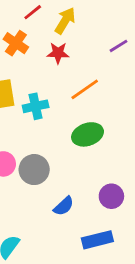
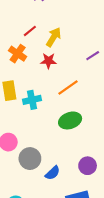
gray circle: (34, 170) -> (30, 159), moved

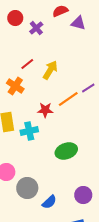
red star: (48, 61) -> (45, 110), moved
orange line: (68, 88) -> (68, 99), moved

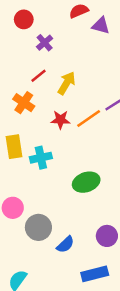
purple cross: (36, 28) -> (45, 43), moved
red star: (45, 110) -> (60, 120), moved

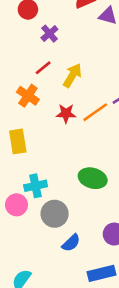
cyan cross: (41, 158) -> (36, 186), moved
green ellipse: (86, 182) -> (93, 178), turned 35
gray circle: (38, 227) -> (55, 214), moved

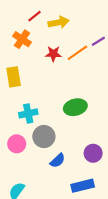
yellow arrow: (72, 75) -> (59, 22), turned 48
green ellipse: (93, 178) -> (75, 107), turned -30
pink circle: (16, 205) -> (17, 144), moved

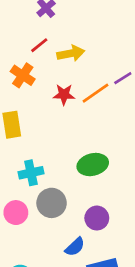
purple circle: (93, 153) -> (97, 218), moved
blue semicircle: (58, 161) -> (75, 247), moved

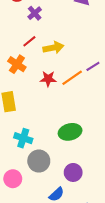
cyan cross: (31, 173) -> (23, 138), turned 30
pink circle: (16, 213) -> (13, 179), moved

